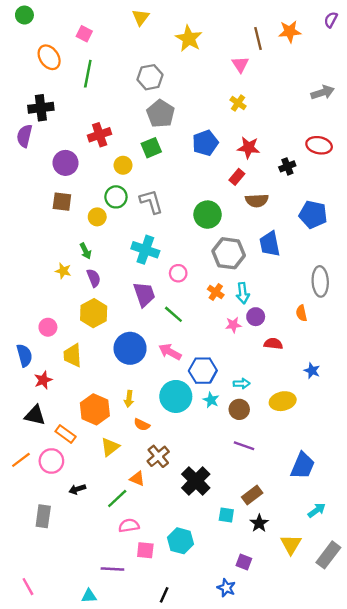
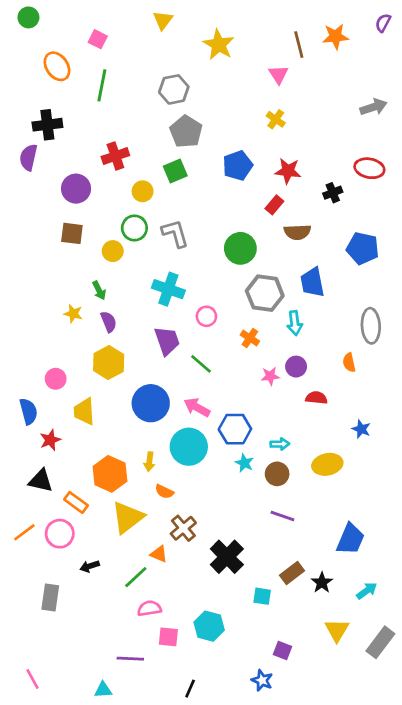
cyan arrow: (243, 293) -> (295, 323), moved
cyan circle: (176, 396) -> (189, 447), moved
yellow triangle: (110, 447) -> (128, 517), size x1.5
black star: (259, 523) -> (322, 583), moved

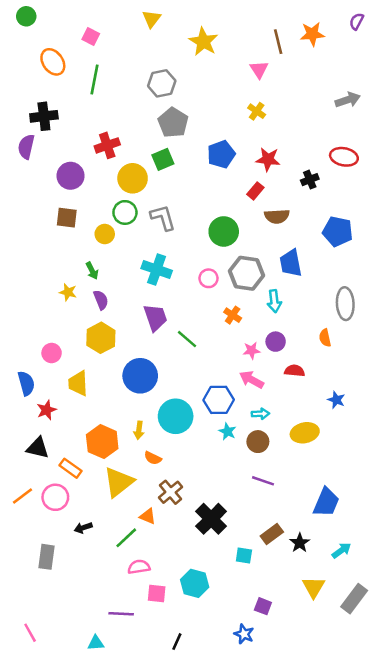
yellow circle: (143, 191) -> (133, 178), size x1.5
pink circle: (206, 316) -> (209, 278), moved
pink arrow: (197, 407) -> (252, 380), moved

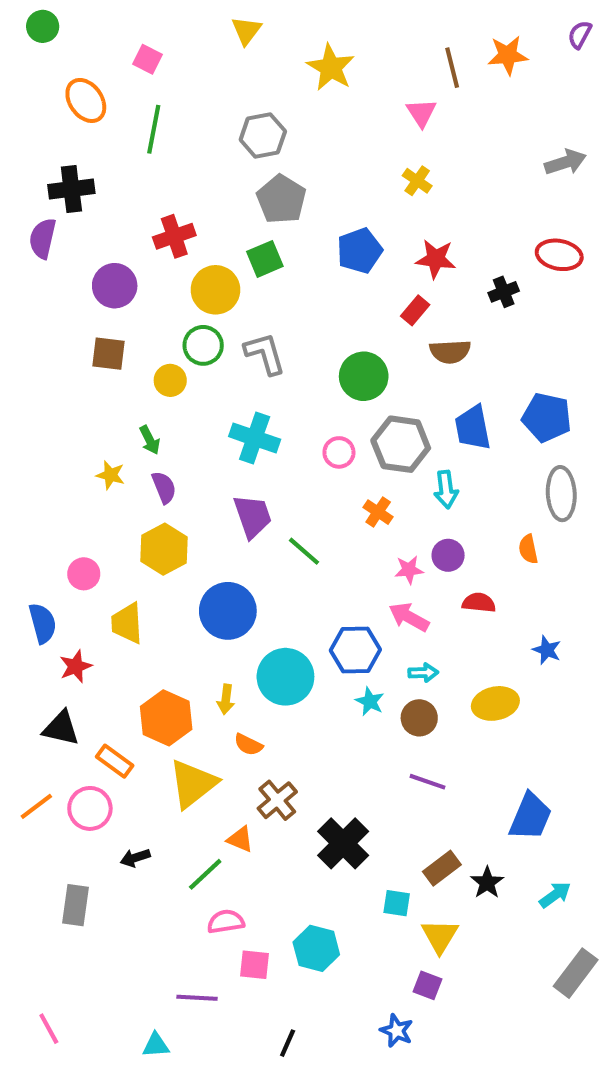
blue pentagon: (338, 231) -> (547, 417), moved
yellow triangle: (314, 587) -> (440, 936), moved

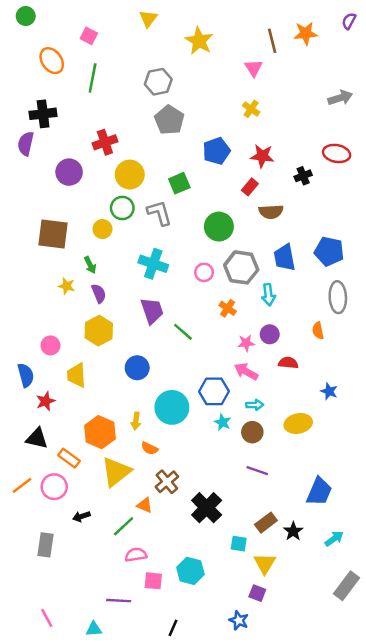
green square: (265, 259) -> (179, 183), moved
brown square: (108, 354) -> (53, 234), moved, size x1.5
blue circle: (228, 611) -> (137, 368), size x0.7
pink line: (49, 1029) -> (47, 618), moved

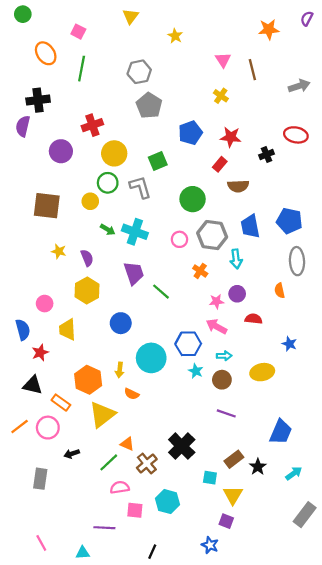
yellow star: (199, 41) -> (175, 36), size x0.6
brown line: (272, 41) -> (252, 70), moved
green arrow: (90, 265) -> (108, 230), moved, turned -32
brown cross: (167, 482) -> (147, 463), moved

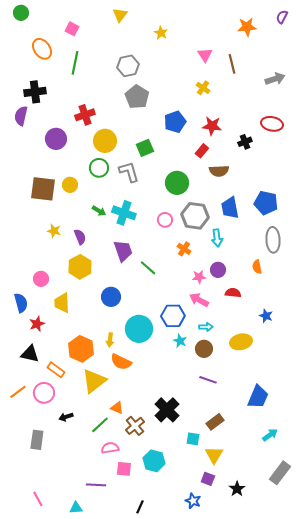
yellow circle: (90, 201) -> (70, 185), moved
orange semicircle: (132, 394) -> (121, 362), size x1.5
black star: (258, 467) -> (237, 489), moved

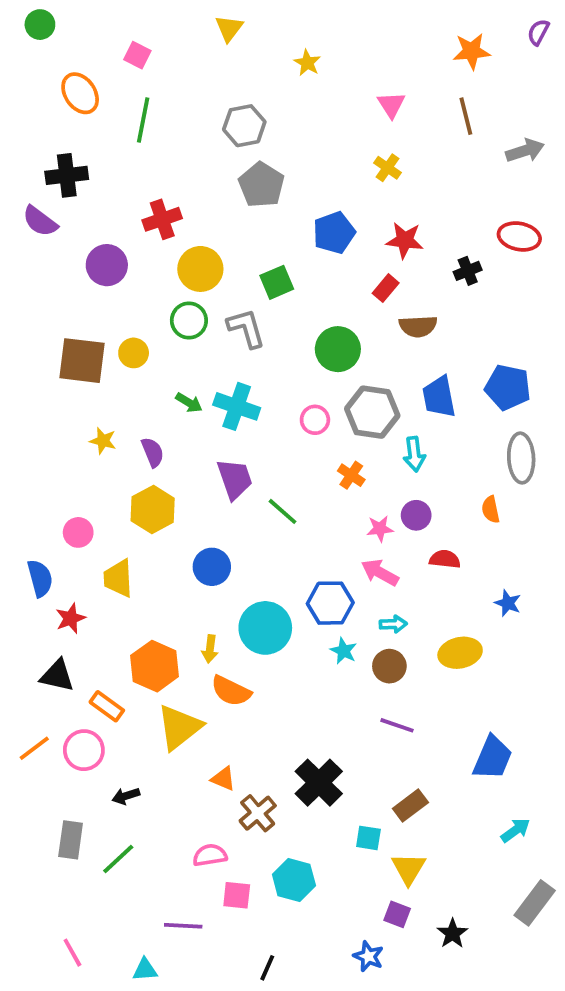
brown line: (232, 64) -> (466, 116), moved
purple semicircle: (21, 116) -> (40, 221), turned -66
green line: (100, 425) -> (118, 859), moved

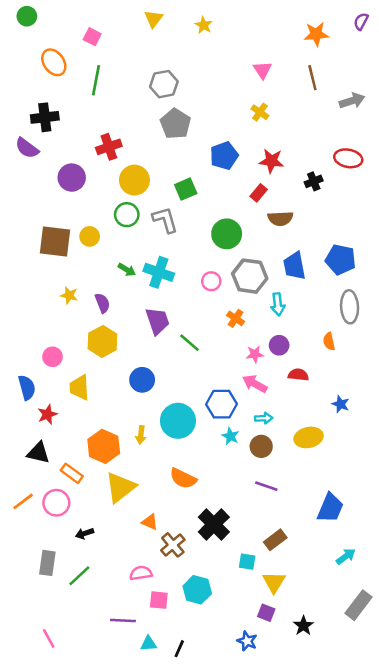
yellow star: (307, 63) -> (204, 25), moved
orange semicircle: (231, 691) -> (183, 478), moved
cyan triangle: (145, 970) -> (149, 644), moved

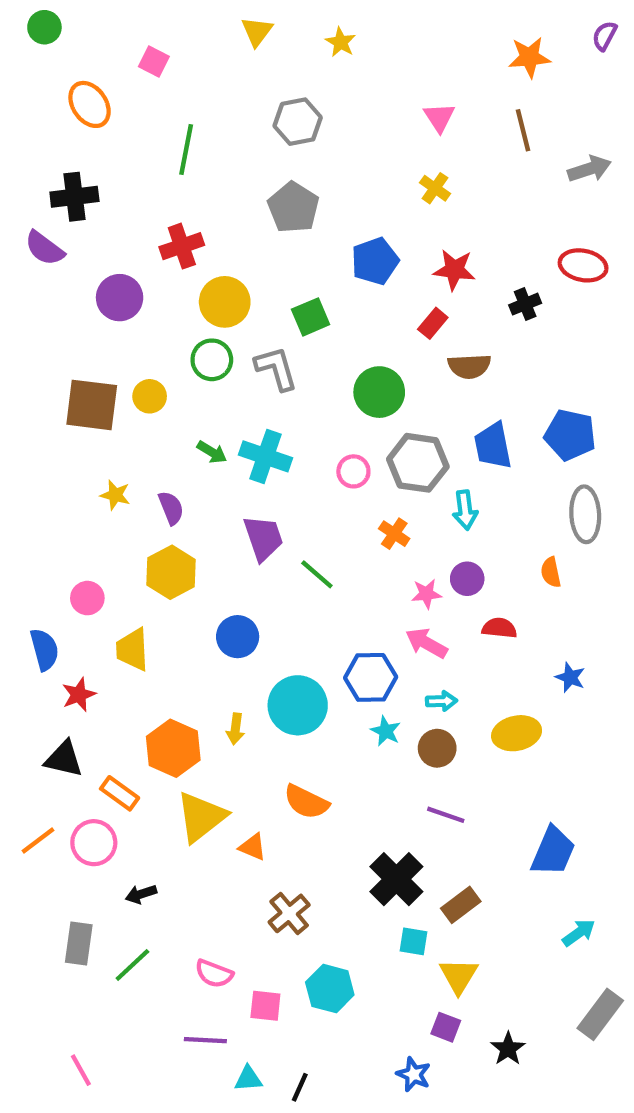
green line: (96, 80) -> (186, 150), moved
gray hexagon: (164, 84) -> (298, 122), moved
orange triangle: (150, 522) -> (253, 847), moved
black cross: (214, 524) -> (396, 879), moved
pink semicircle: (141, 573) -> (214, 974), moved, turned -150

